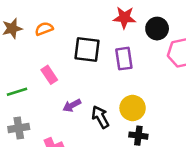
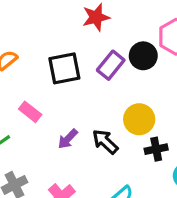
black circle: (157, 29) -> (143, 56), moved
purple rectangle: (124, 59) -> (111, 65), turned 65

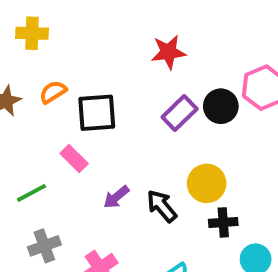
black square: (64, 68) -> (97, 113), moved

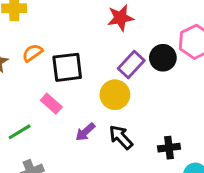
yellow circle: (207, 183) -> (115, 95), moved

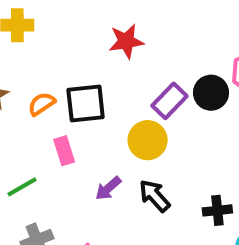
red star: (120, 18) -> (126, 41), moved
orange semicircle: (33, 53) -> (42, 104), moved
pink rectangle: (51, 104) -> (64, 151), turned 30

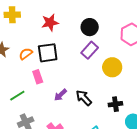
red star: (126, 41) -> (50, 23), moved
black circle: (211, 93) -> (90, 27), moved
yellow circle: (148, 140) -> (112, 67), moved

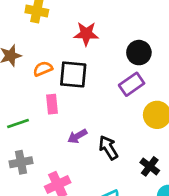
black cross: (115, 104) -> (150, 166), turned 32

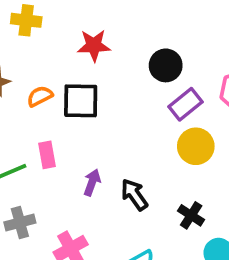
purple rectangle: (132, 84) -> (186, 104), moved
pink rectangle: (52, 104) -> (47, 155), moved
purple arrow: (77, 136) -> (92, 182), turned 144

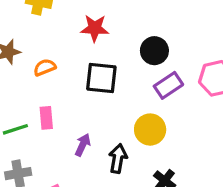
black square: (81, 101) -> (101, 78), moved
yellow circle: (196, 146) -> (150, 130), moved
black arrow: (134, 195) -> (118, 159), turned 40

